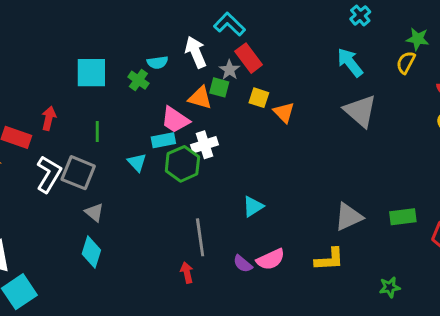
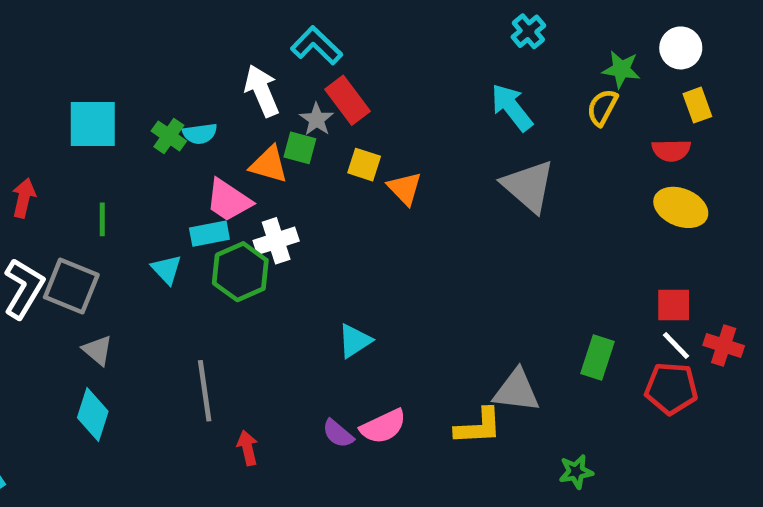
cyan semicircle: (157, 62) -> (200, 134), moved
gray triangle: (349, 217) -> (517, 391), moved, turned 32
green rectangle: (403, 217) -> (597, 357), turned -65
gray line: (200, 237) -> (205, 391), moved

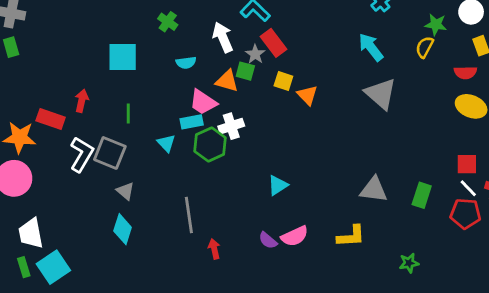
green cross: (169, 136) -> (168, 22), moved
gray triangle: (517, 391) -> (374, 190), moved

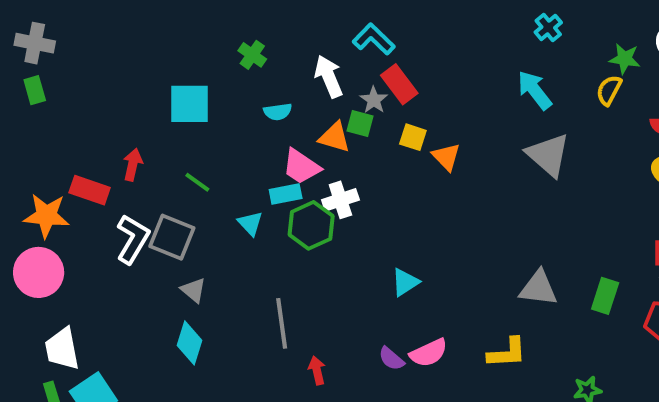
green line: (128, 113) -> (197, 182), turned -54

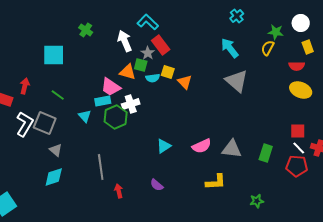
cyan semicircle: (278, 112) -> (153, 78), moved
cyan diamond: (190, 343) -> (54, 177), turned 55
pink semicircle: (429, 353) -> (202, 146), moved

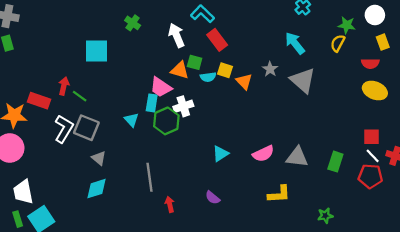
gray star: (148, 53) -> (270, 69), moved
green line: (58, 95) -> (80, 96), moved
cyan rectangle: (103, 101) -> (152, 103), turned -70

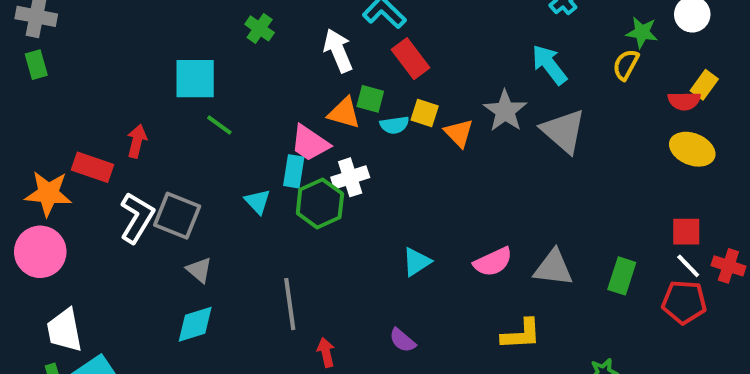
yellow rectangle: (383, 42) -> (704, 85), moved, turned 56
gray star: (270, 69) -> (505, 111), size x1.5
green line: (80, 96) -> (219, 125), moved

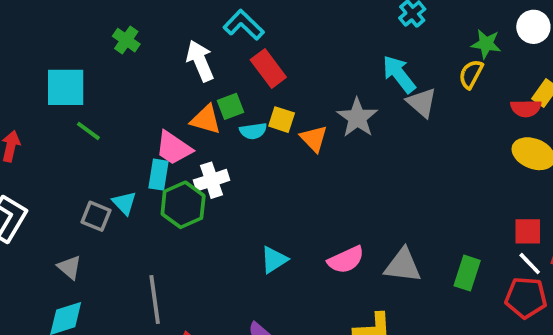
green square: (370, 99) -> (230, 106), turned -36
gray triangle: (563, 131) -> (422, 103), moved, size x0.7
gray square: (177, 216) -> (96, 216), moved, size x0.7

